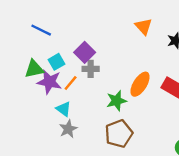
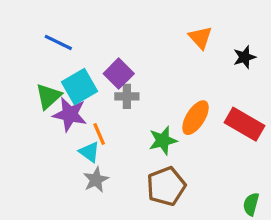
cyan square: (56, 62) -> (80, 87), size x1.5
green triangle: (34, 69) -> (48, 96), turned -30
orange line: (71, 83) -> (99, 134), moved, turned -63

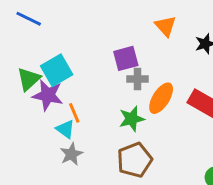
blue line: (58, 42) -> (29, 19), moved
purple square: (119, 74) -> (126, 58), moved, turned 30
gray cross: (127, 96) -> (138, 79), moved

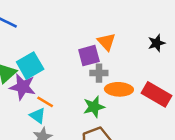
orange triangle: (166, 26) -> (106, 42), moved
orange ellipse: (161, 98) -> (119, 89), turned 60
orange line: (74, 113) -> (45, 102), turned -36

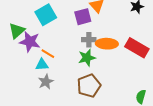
cyan square: (30, 66) -> (46, 15), moved
gray cross: (99, 73) -> (89, 40), moved
cyan triangle: (38, 116) -> (42, 65), turned -40

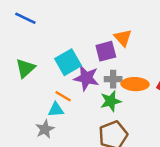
cyan square: (46, 15) -> (68, 62), moved
purple star: (30, 42) -> (86, 78), moved
gray star: (46, 82) -> (45, 129), moved

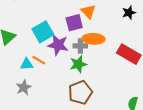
orange ellipse: (135, 84) -> (93, 39), moved
cyan triangle: (56, 110) -> (27, 64), moved

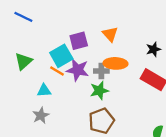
black star: (129, 13) -> (153, 49), moved
purple square: (74, 23) -> (79, 41), moved
orange line: (39, 60) -> (57, 71), moved

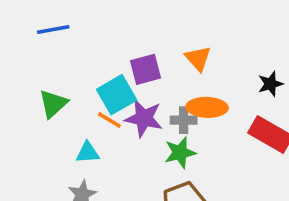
blue line: (23, 17) -> (53, 30), turned -36

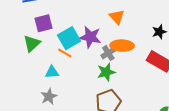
purple square: (146, 69) -> (44, 23), moved
purple star: (144, 118) -> (90, 37), moved
gray cross: (184, 120) -> (108, 53), turned -32

